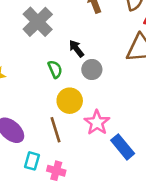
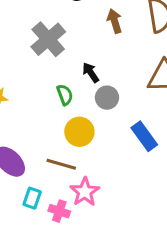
pink star: (97, 123) -> (85, 192), moved
brown line: (56, 130) -> (61, 164), turned -60
blue rectangle: (123, 147) -> (144, 136), moved

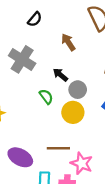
brown arrow: (115, 21) -> (68, 42), moved
yellow circle: (79, 132) -> (73, 112), moved

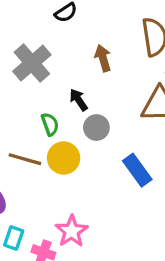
yellow circle: (73, 112) -> (64, 158), moved
brown line: (58, 148) -> (25, 159), moved

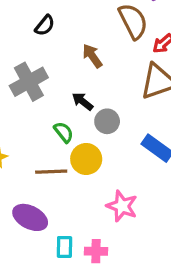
gray cross: (32, 63) -> (29, 82), turned 30
pink star: (72, 231) -> (122, 206), moved

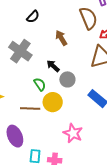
gray cross: (29, 82) -> (20, 51), turned -30
purple ellipse: (30, 217) -> (15, 136), turned 35

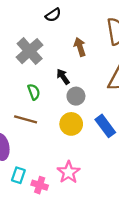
green semicircle: (40, 84) -> (34, 92), moved
yellow circle: (53, 102) -> (71, 124), moved
pink star: (73, 133) -> (69, 172), moved

